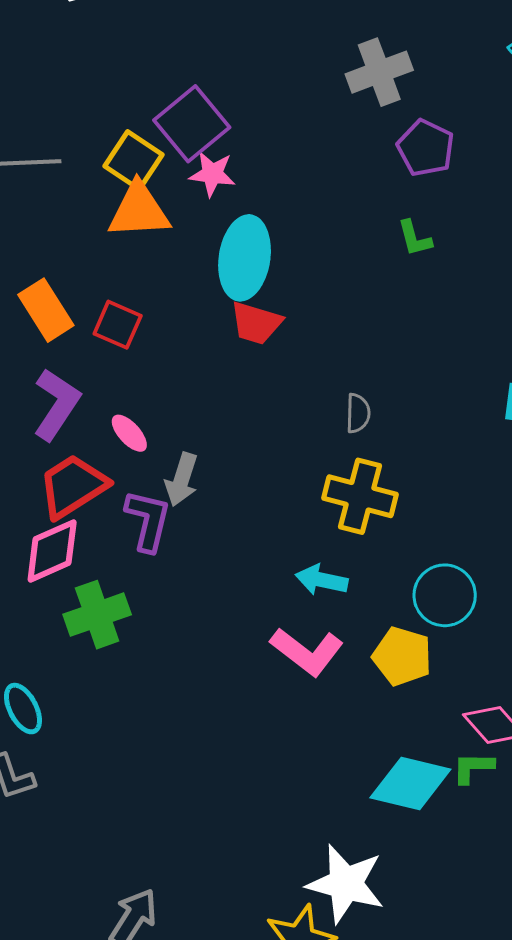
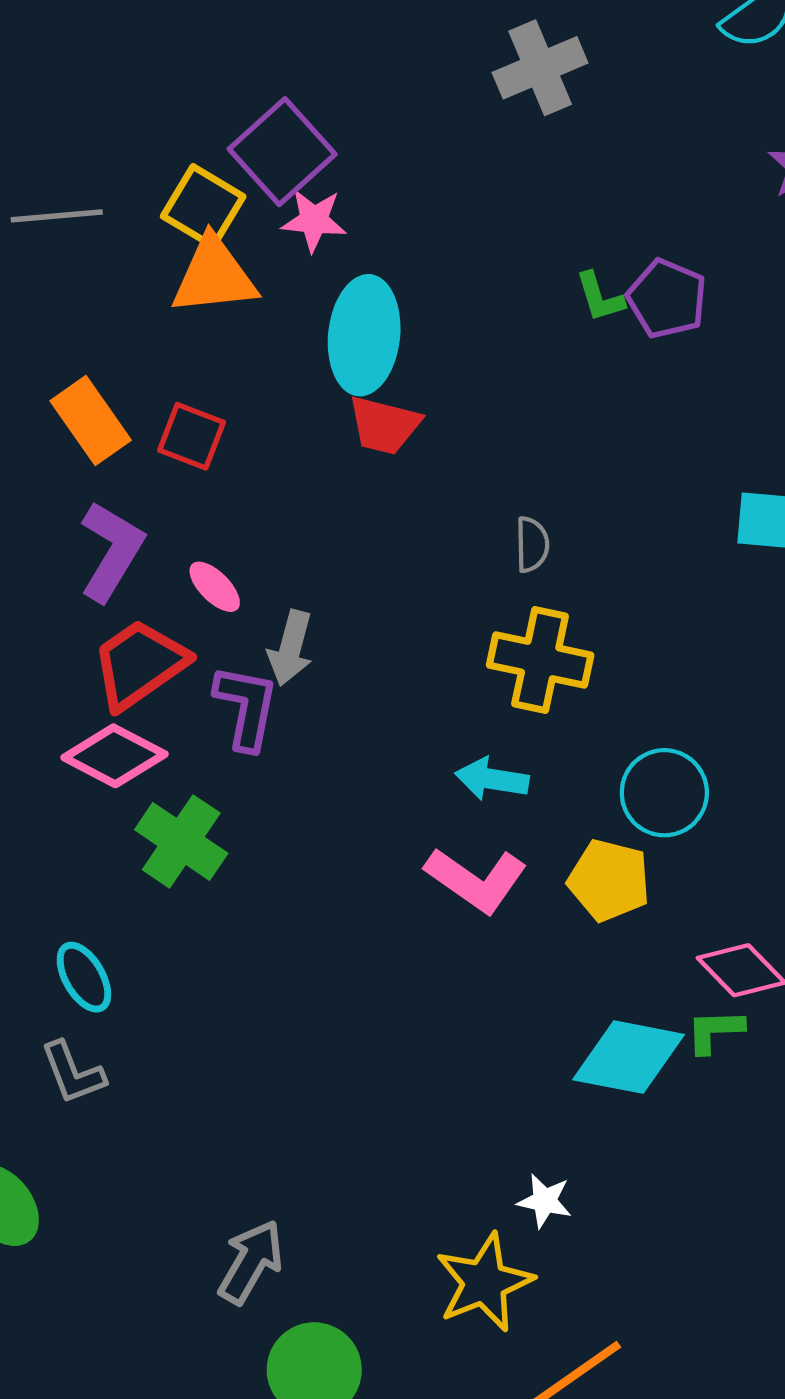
purple pentagon: (426, 148) -> (667, 299), moved
pink diamond: (52, 551) -> (114, 756), turned 54
green cross: (97, 615) -> (181, 841), turned -34
white star: (346, 884) -> (545, 1201), size x0.5

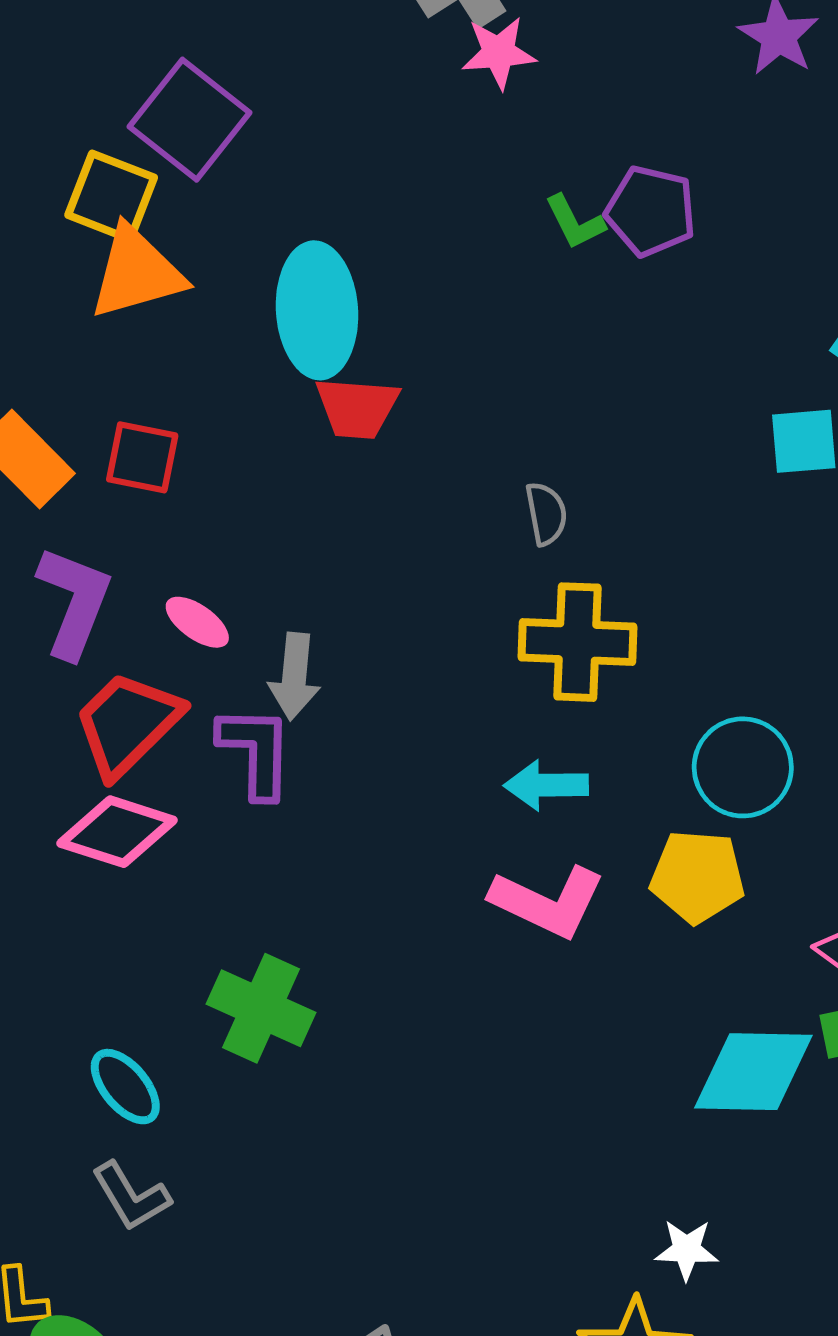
pink star: (314, 220) -> (499, 53), moved
green cross: (181, 841) -> (261, 1008), moved

